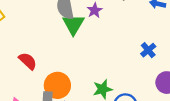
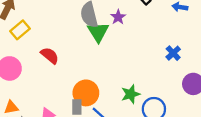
red semicircle: (28, 61) -> (50, 56), moved

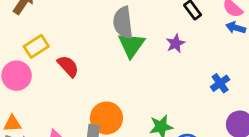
purple star: (118, 17) -> (176, 43), moved
yellow rectangle: (20, 30) -> (36, 46), moved

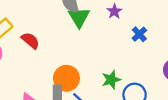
blue cross: (220, 83) -> (139, 34), moved

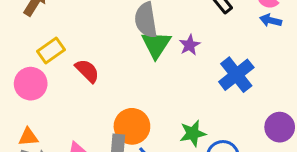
purple star: (114, 11) -> (190, 45), moved
blue cross: (139, 34) -> (236, 75), size x1.6

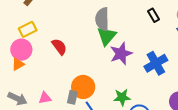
purple star: (190, 45) -> (121, 54), moved, size x1.6
yellow rectangle: (51, 50) -> (28, 29), moved
orange triangle: (28, 137) -> (18, 64), moved, turned -32

